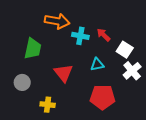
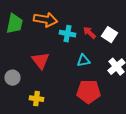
green trapezoid: (33, 49) -> (14, 24), moved
white square: (125, 50) -> (110, 35), moved
red triangle: (63, 73) -> (40, 61), moved

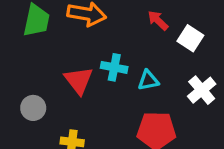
red arrow: (90, 33) -> (158, 20), moved
cyan cross: (68, 34) -> (114, 67), moved

